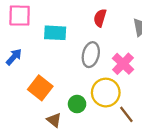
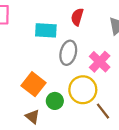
cyan rectangle: (55, 33) -> (46, 30), moved
orange square: (40, 88) -> (34, 84), moved

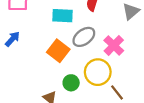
gray ellipse: (68, 53) -> (84, 37), turned 40
orange square: (34, 84) -> (58, 51), moved

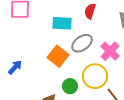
blue arrow: (12, 39) -> (15, 67), moved

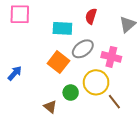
pink cross: (110, 51) -> (111, 57), turned -30

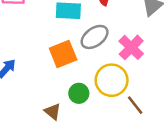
pink cross: (111, 57) -> (131, 47), turned 30
orange square: (58, 62) -> (63, 54), turned 30

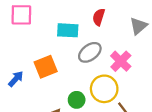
orange square: (63, 54) -> (46, 67), moved

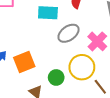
orange square: (46, 67) -> (24, 62), moved

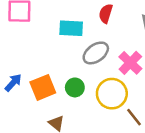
green circle: (56, 77) -> (75, 87), moved

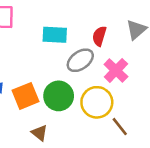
red semicircle: (106, 14) -> (99, 36), moved
green circle: (75, 87) -> (59, 96), size x1.5

